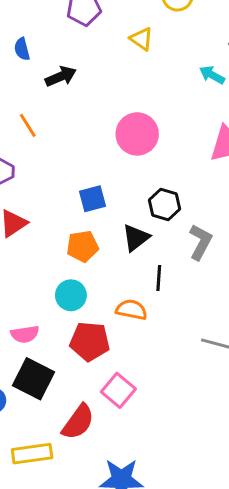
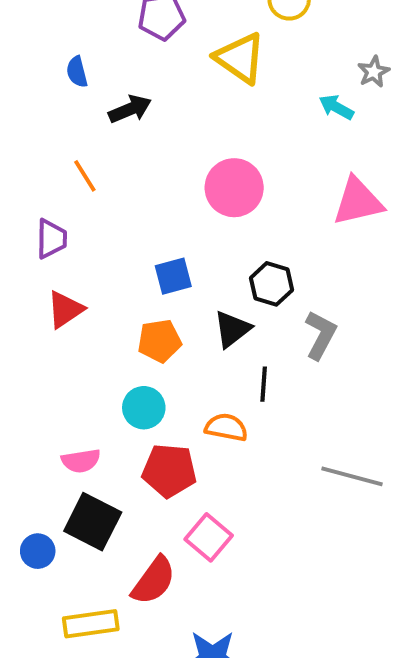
yellow triangle: (141, 39) -> (240, 58), size x1.6

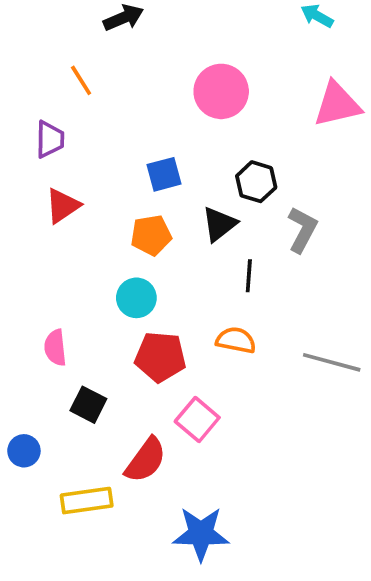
orange semicircle: (226, 427) -> (236, 340), moved
pink semicircle: (81, 461) -> (55, 348), moved, turned 93
black square: (93, 522) -> (88, 405), size x0.7
blue circle: (38, 551) -> (24, 451), moved

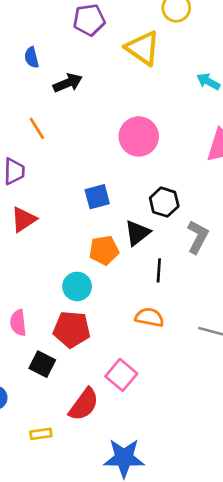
orange pentagon: (151, 235) -> (104, 250), moved
red pentagon: (160, 357) -> (72, 329), moved
yellow rectangle: (87, 501) -> (41, 434), size x0.6

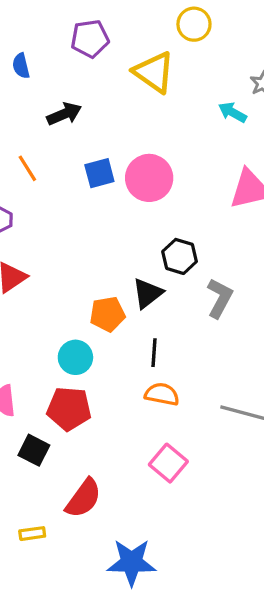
blue semicircle: (32, 57) -> (21, 66), moved
blue square: (97, 197) -> (99, 173), moved
black line: (159, 270) -> (154, 353), moved
pink square: (121, 375) -> (168, 463), moved

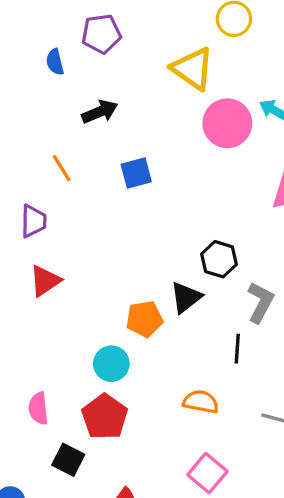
purple pentagon: (90, 39) -> (101, 34), moved
pink circle: (149, 178) -> (227, 123), moved
black line: (154, 353) -> (237, 349), moved
red pentagon: (69, 409) -> (105, 417), turned 30

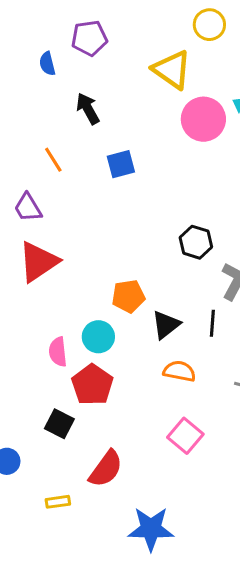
black arrow: (100, 112) -> (88, 109), turned -96
purple trapezoid: (33, 221) -> (28, 208), turned 148
red triangle: (45, 281) -> (38, 262), size x1.4
black triangle: (186, 297) -> (166, 325), moved
pink semicircle: (38, 408) -> (58, 352), moved

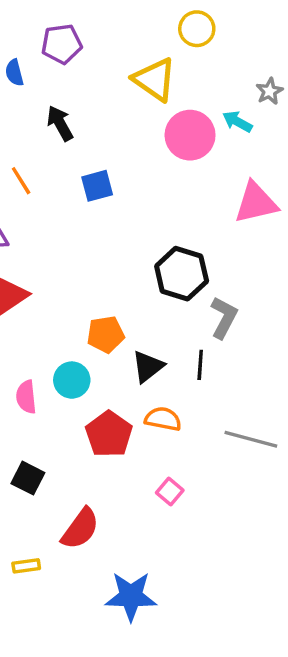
black hexagon: (196, 242) -> (182, 274), size x1.4
red pentagon: (92, 385) -> (109, 434), moved
pink square: (185, 436) -> (170, 492), size x0.7

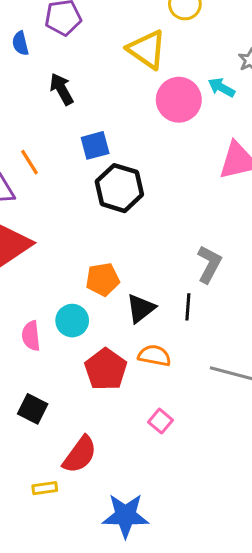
orange line: (21, 181) -> (30, 162), moved
black hexagon: (182, 274) -> (119, 188), moved
yellow rectangle: (26, 566) -> (45, 488), moved

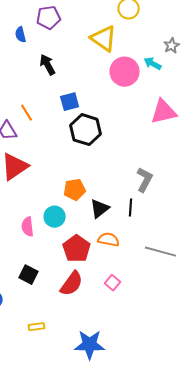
red semicircle: (80, 455) -> (72, 284), moved

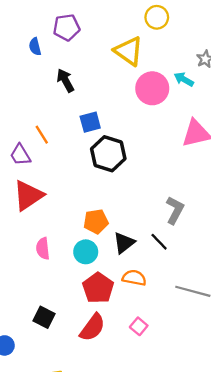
black line: (131, 208) -> (159, 242), turned -48
cyan circle: (55, 217) -> (86, 252), moved
pink semicircle: (28, 227) -> (43, 248), moved

